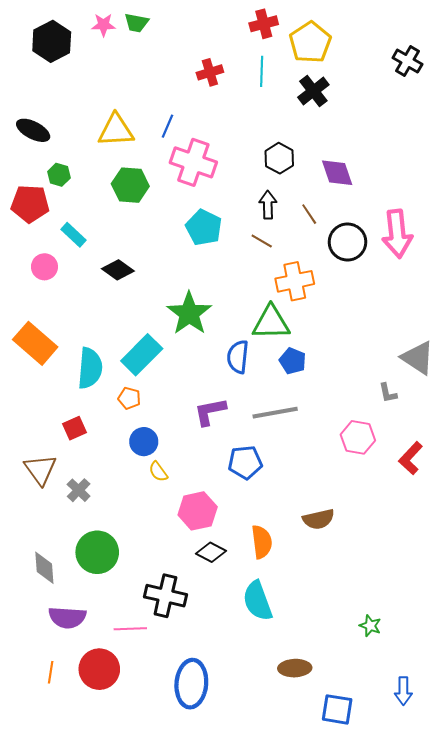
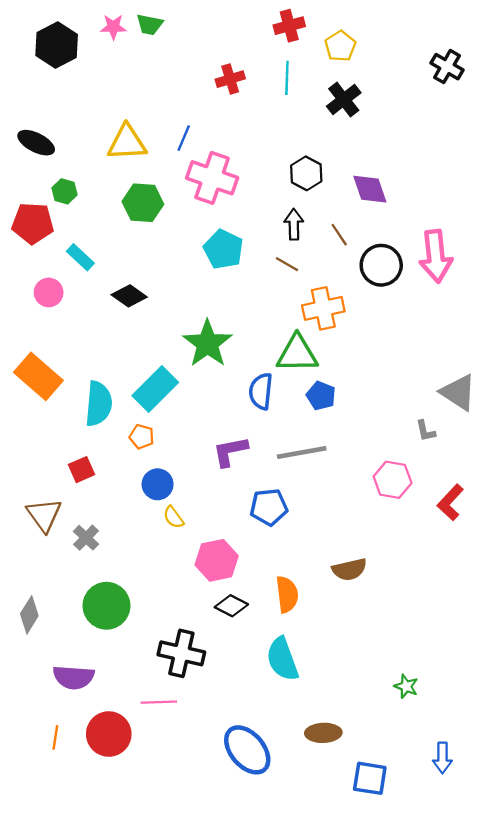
yellow pentagon: (310, 42) -> (340, 46), size x0.7
gray diamond: (44, 568) -> (29, 615), moved, turned 36
pink line: (130, 629) -> (159, 702), moved
blue ellipse: (191, 684) -> (247, 750), moved, turned -45

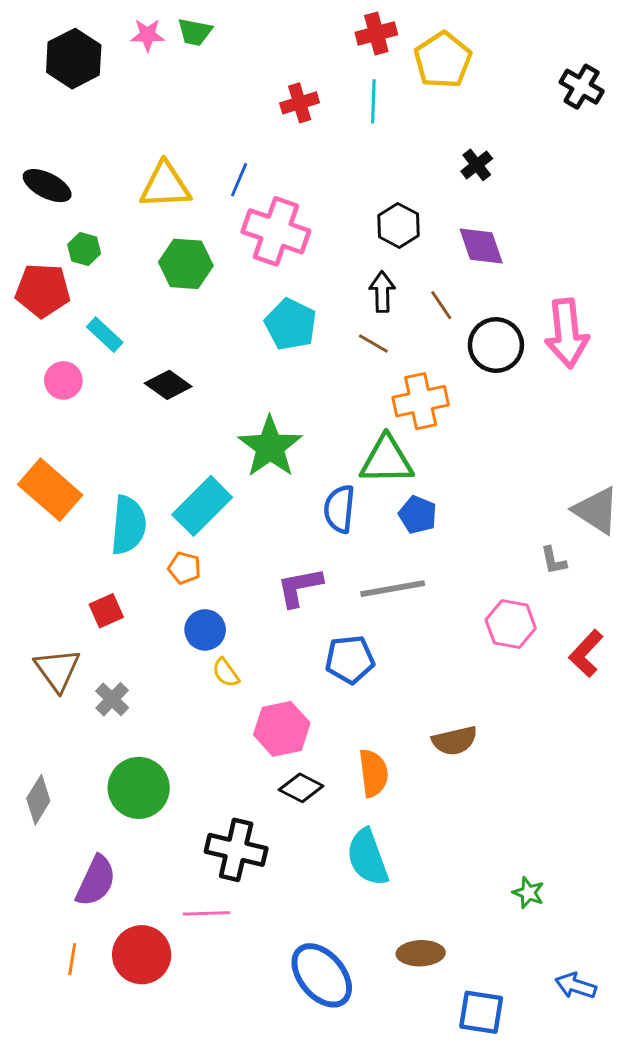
yellow pentagon: (340, 46) -> (443, 60), size x1.4
black cross: (344, 99) -> (477, 165), moved, size x0.7
purple semicircle: (74, 677) -> (96, 881), turned -69
blue arrow: (442, 758) -> (576, 986), turned 108

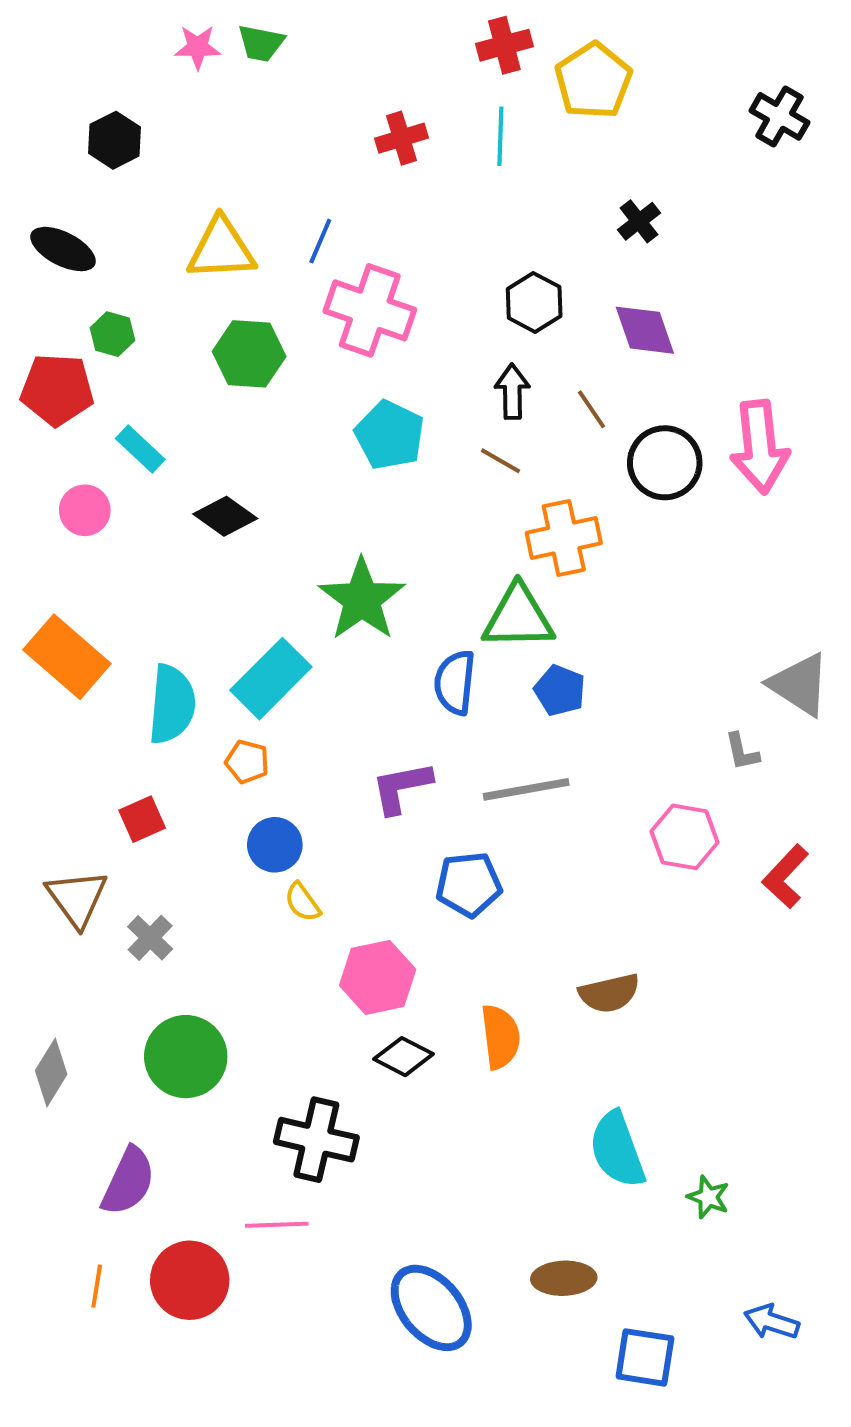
black hexagon: (74, 59) -> (114, 140), moved, size x0.7
cyan semicircle: (367, 857) -> (617, 1150), moved

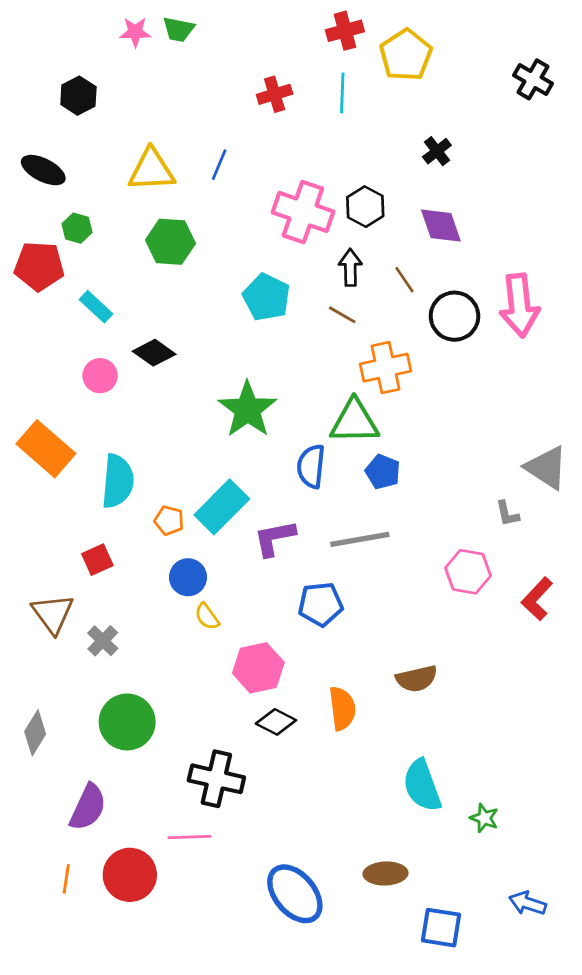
pink cross: (370, 310) -> (303, 212), moved
pink circle: (85, 510) -> (100, 376), moved
cyan rectangle: (271, 679) -> (222, 507), moved

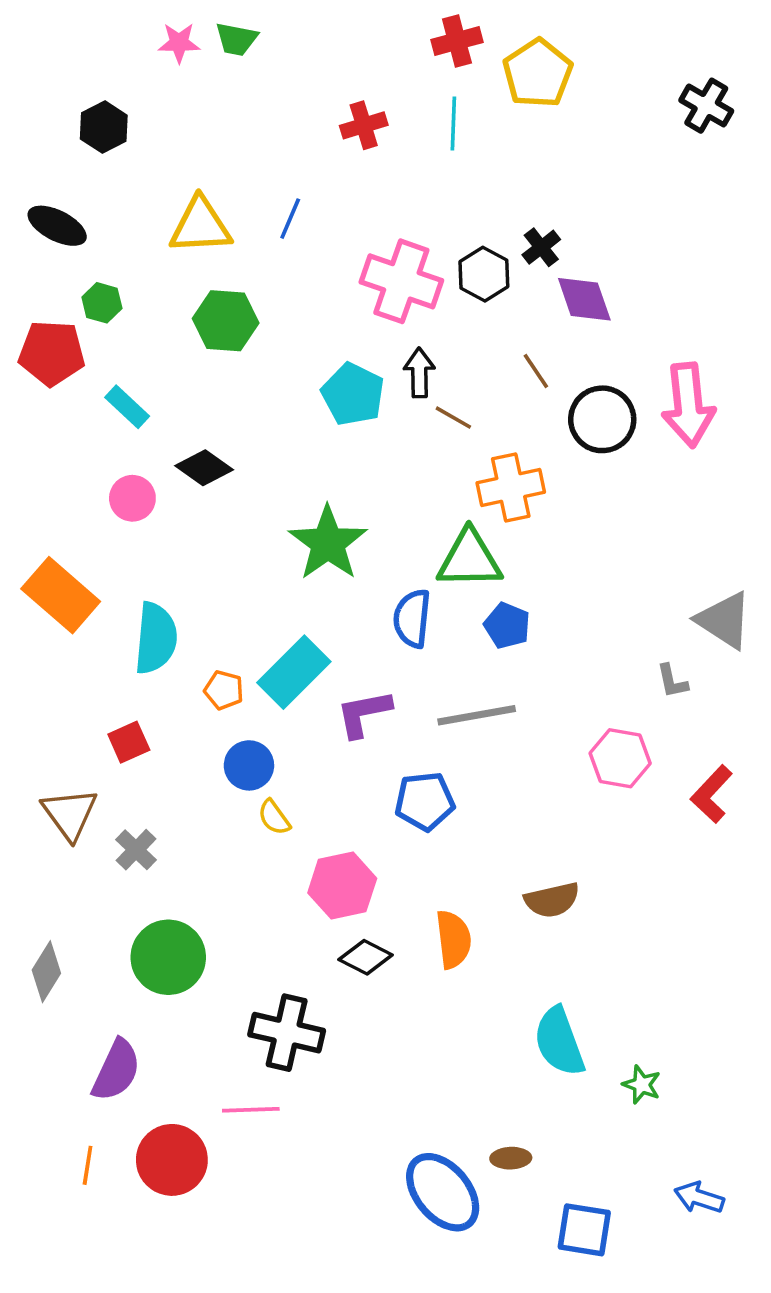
black cross: (437, 151) -> (541, 247), moved
black arrow: (350, 267) -> (419, 373), moved
brown ellipse: (386, 873) -> (511, 1158), size x0.7
blue ellipse: (295, 894) -> (443, 1192), moved

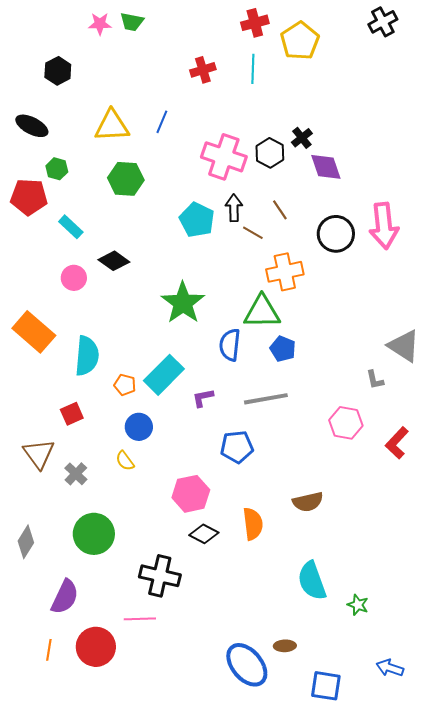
black cross: (706, 106) -> (383, 22), moved, turned 32
brown line: (536, 371) -> (280, 210), moved
purple L-shape: (364, 713) -> (203, 398), size x0.7
yellow semicircle: (274, 817) -> (125, 461), moved

